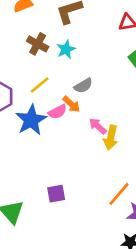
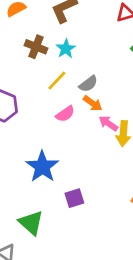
yellow line: (40, 85) -> (57, 81), moved
orange arrow: (71, 104) -> (93, 103), moved
blue star: (31, 120) -> (42, 167), moved

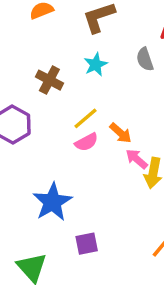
brown cross: (36, 47) -> (49, 80), moved
yellow line: (57, 81) -> (86, 118), moved
gray semicircle: (88, 84) -> (145, 59), moved, turned 102

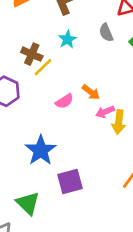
yellow line: (86, 118) -> (43, 67), moved
pink arrow: (137, 159) -> (105, 112), turned -60
purple square: (87, 244) -> (70, 181), size x1.4

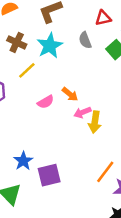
cyan star: (67, 39) -> (50, 46), size x1.5
brown cross: (32, 54) -> (17, 42), moved
blue star: (41, 150) -> (23, 161), moved, size x0.7

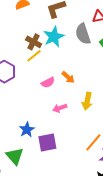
gray semicircle: (85, 40) -> (83, 34), size x1.5
brown cross: (17, 42) -> (34, 42), moved
pink arrow: (82, 112) -> (60, 108), moved

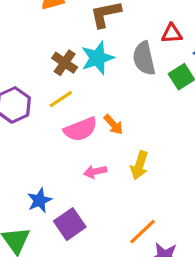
yellow line: (34, 56) -> (61, 99), moved
pink semicircle: (48, 82) -> (81, 129), size x1.5
purple square: (47, 143) -> (70, 224), turned -30

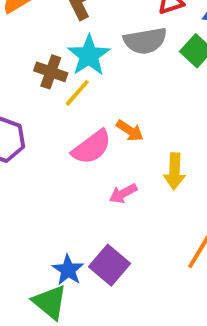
gray semicircle: (144, 58) -> (145, 41), turned -72
yellow line: (61, 99) -> (77, 93), moved
blue star: (39, 200) -> (68, 270), moved

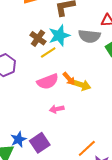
yellow arrow: (175, 171) -> (81, 85), moved, turned -90

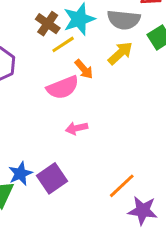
orange arrow: (69, 79) -> (84, 69), moved
yellow arrow: (81, 85) -> (120, 53), moved, turned -60

